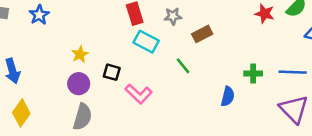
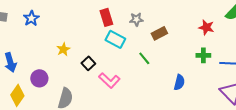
red star: (265, 14) -> (206, 27), moved
black square: (112, 72) -> (88, 63), turned 32
green cross: (253, 73) -> (203, 55), moved
purple circle: (79, 84) -> (39, 78), moved

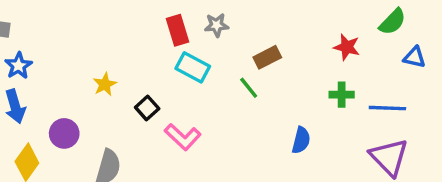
blue star: (31, 18) -> (18, 66), moved
gray star: (136, 19) -> (216, 25), moved
green line: (144, 58) -> (249, 88), moved

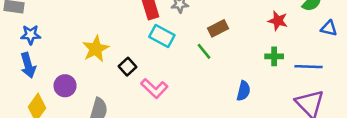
blue star: (18, 66) -> (31, 35), turned 30
yellow star: (105, 84) -> (96, 49), size x1.5

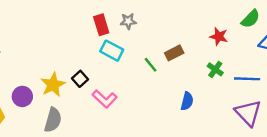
brown rectangle: (218, 28) -> (174, 53), moved
yellow star: (96, 49) -> (53, 85), moved
green cross: (274, 56) -> (215, 69), turned 35

